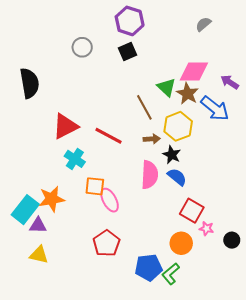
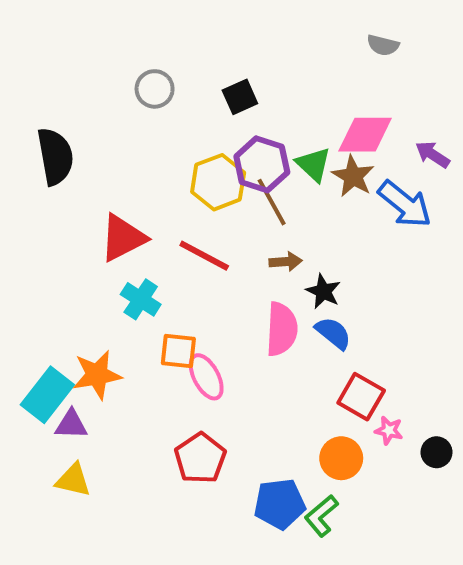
purple hexagon: (130, 21) -> (262, 164), moved
gray semicircle: (203, 24) -> (383, 45), turned -126
yellow hexagon: (178, 126) -> (218, 182), moved

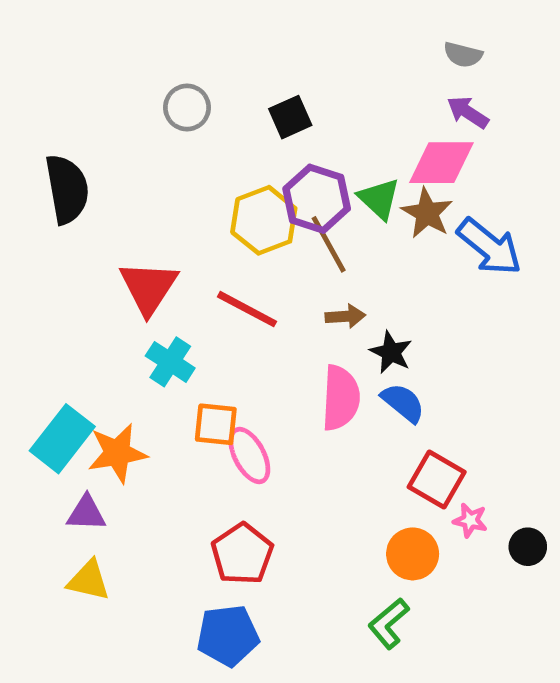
purple arrow: (433, 154) -> (468, 112), moved
red triangle: (123, 238) -> (149, 288), turned -30
cyan rectangle: (47, 395) -> (62, 439), moved
blue pentagon: (280, 504) -> (228, 636), moved

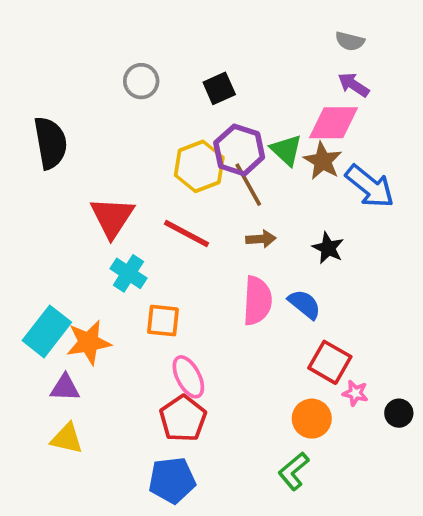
black star: (391, 352) -> (328, 248), moved
pink ellipse: (249, 456) -> (188, 377), moved

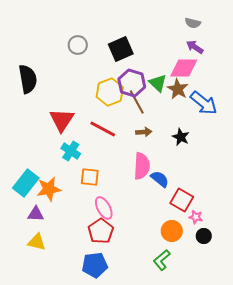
black square: (219, 88) -> (121, 49), size x1.4
blue semicircle: (304, 304) -> (160, 179), moved
black circle: (399, 413) -> (204, 236), moved

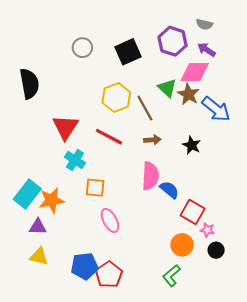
purple hexagon: (132, 83) -> (173, 41), moved
red pentagon: (101, 231) -> (109, 275), moved
blue pentagon: (95, 265) -> (85, 266), moved

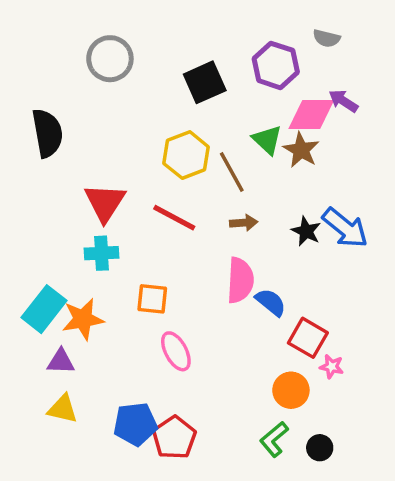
gray circle: (82, 48) -> (110, 59), moved, size x1.4
purple arrow: (206, 50) -> (343, 101), moved
blue arrow: (216, 109) -> (345, 228), moved
cyan cross: (75, 160) -> (102, 253), moved, turned -36
black circle: (216, 250) -> (320, 448), moved

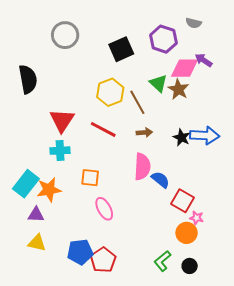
blue arrow: (345, 228) -> (205, 135), turned -36
orange circle: (291, 390) -> (187, 233), moved

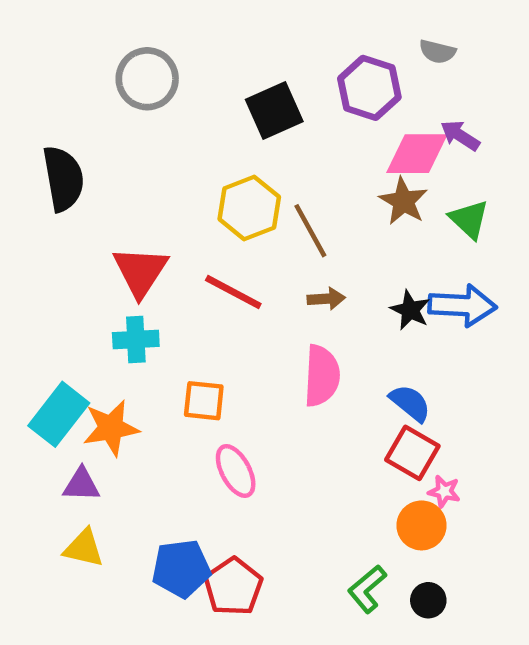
green triangle: (158, 83) -> (469, 219), moved
blue semicircle: (160, 180) -> (410, 403), moved

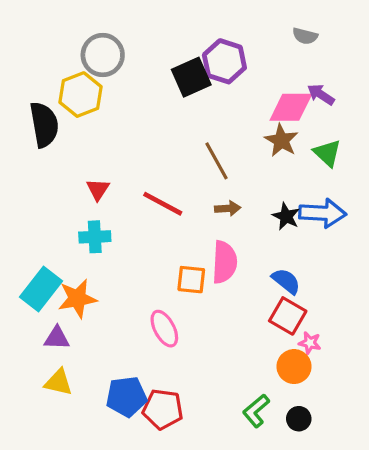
purple hexagon: (369, 88) -> (224, 61), moved
yellow hexagon: (249, 208) -> (81, 95), moved
red triangle: (140, 271) -> (98, 189), size x0.6
orange square: (204, 401) -> (191, 280), moved
red pentagon: (233, 587) -> (163, 409), turned -30

